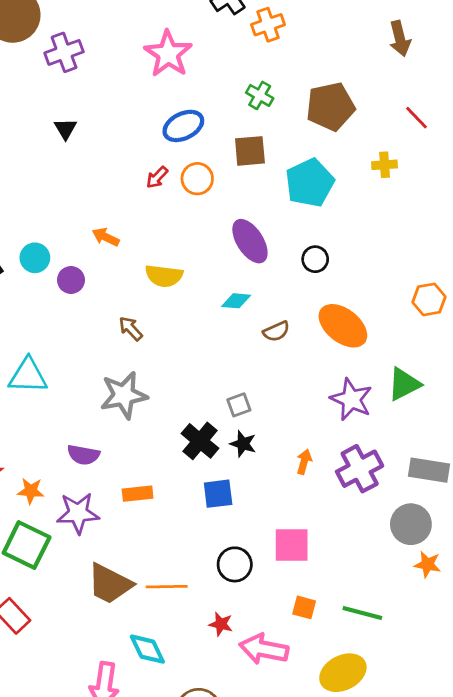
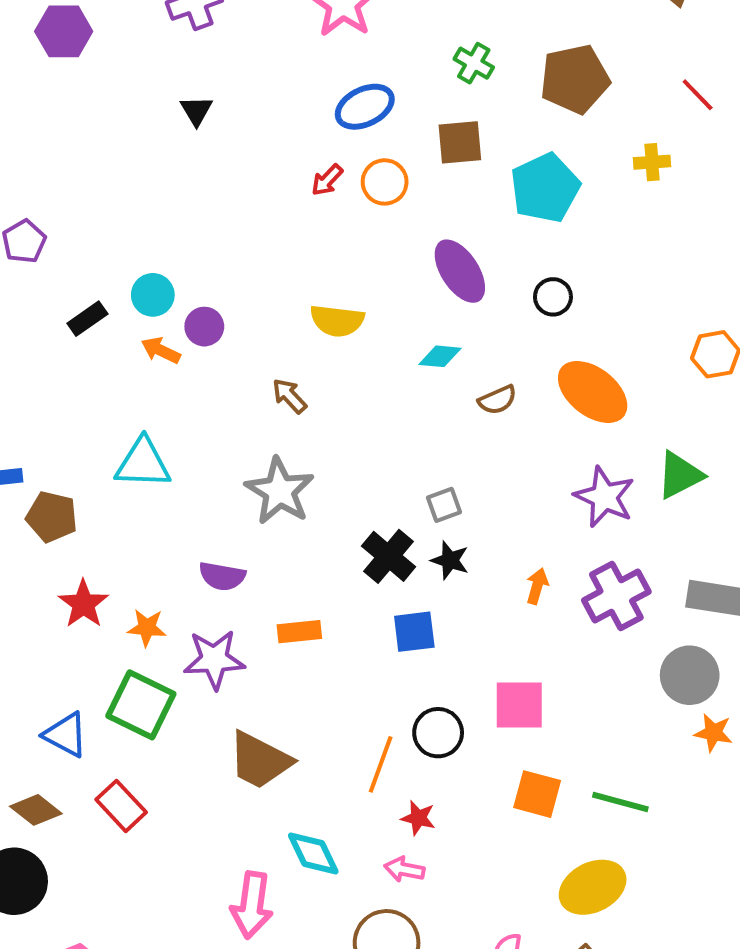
orange arrow: (106, 237) -> (161, 350), moved
gray star: (124, 395) -> (280, 491), turned -30
orange line: (167, 587) -> (381, 764), moved, turned -69
orange square: (304, 607) -> (537, 794), size x1.4
pink arrow: (264, 649) -> (404, 869), moved, size x0.6

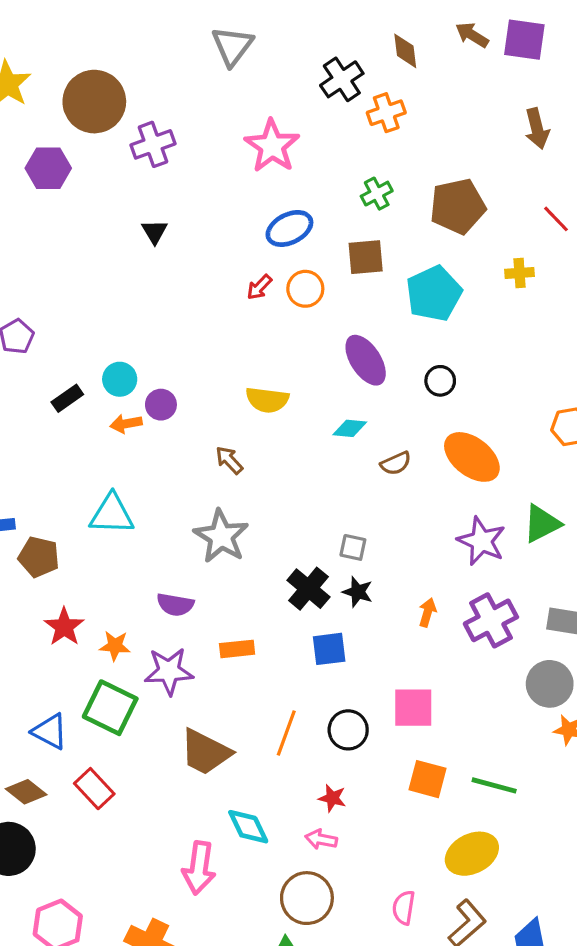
green cross: (474, 63) -> (377, 194), turned 32
orange arrow: (161, 350) -> (126, 424), turned -36
gray square: (444, 505) -> (353, 547), turned 32
orange line: (381, 764) -> (286, 733), moved

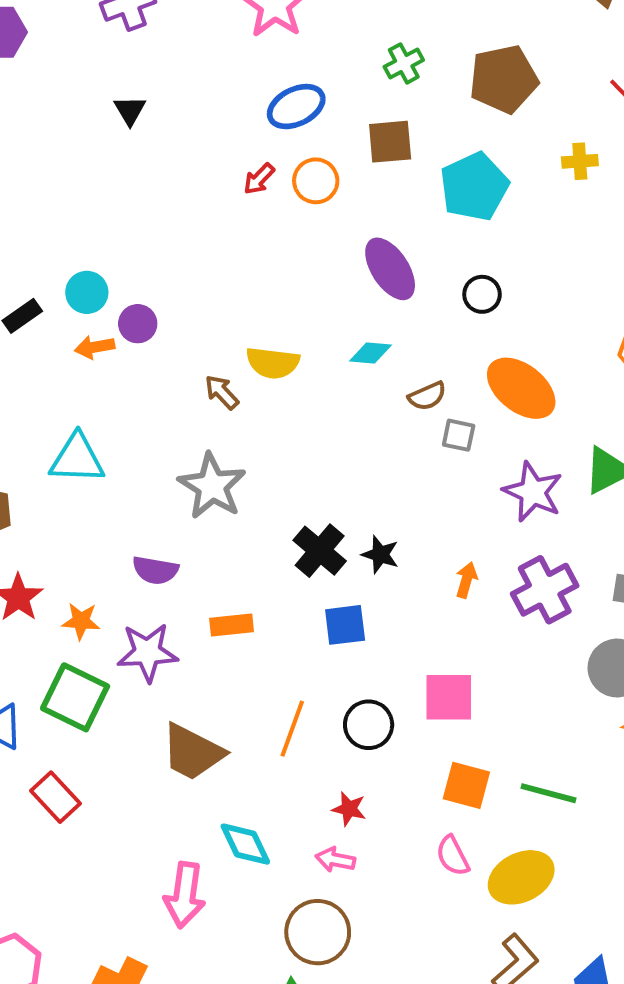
yellow semicircle: (267, 400) -> (273, 363), moved
gray square: (353, 547) -> (459, 435), moved
pink semicircle: (404, 908) -> (453, 856), moved, turned -36

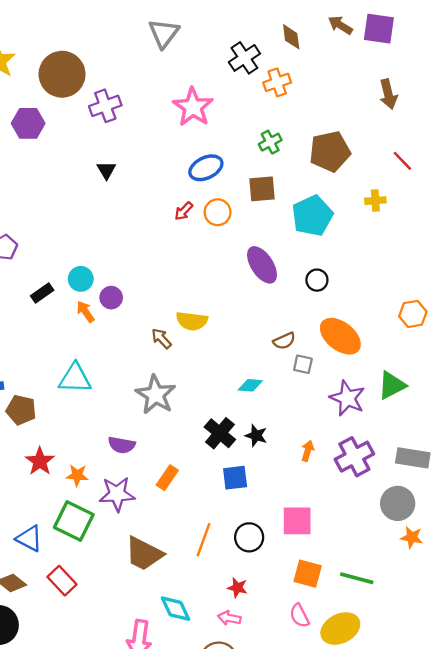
orange arrow: (95, 347) -> (85, 312), turned 65
cyan diamond: (371, 353) -> (250, 385), moved
orange rectangle: (232, 625) -> (167, 478), turned -50

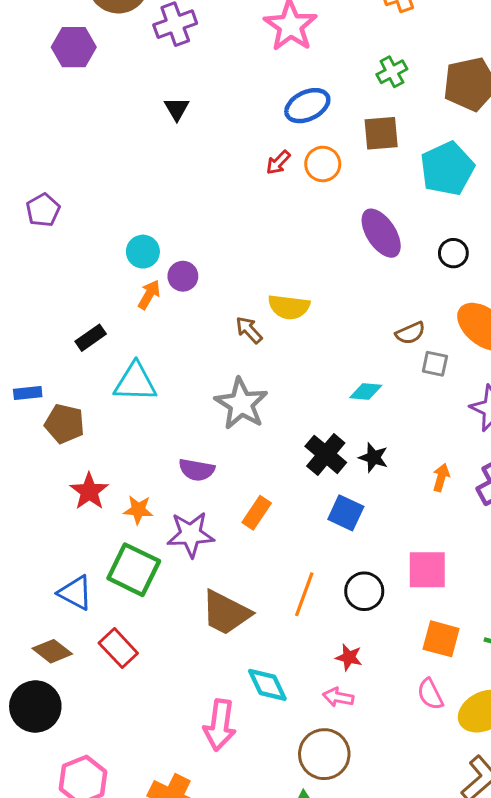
black rectangle: (42, 293) -> (91, 338), moved
orange arrow: (85, 312) -> (149, 295), turned 65
blue square: (235, 478) -> (346, 513), turned 32

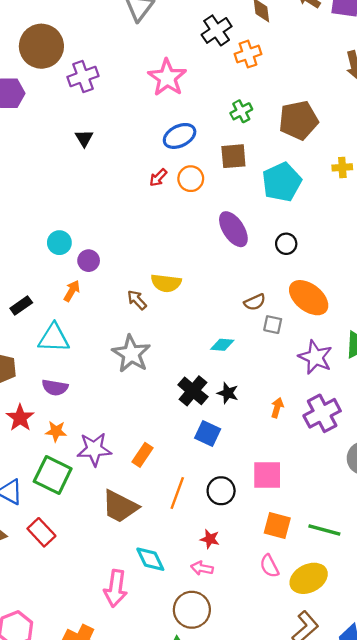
orange arrow: (149, 295) -> (72, 291), moved
purple semicircle: (197, 470) -> (55, 387), moved
orange rectangle: (257, 513) -> (142, 455), moved

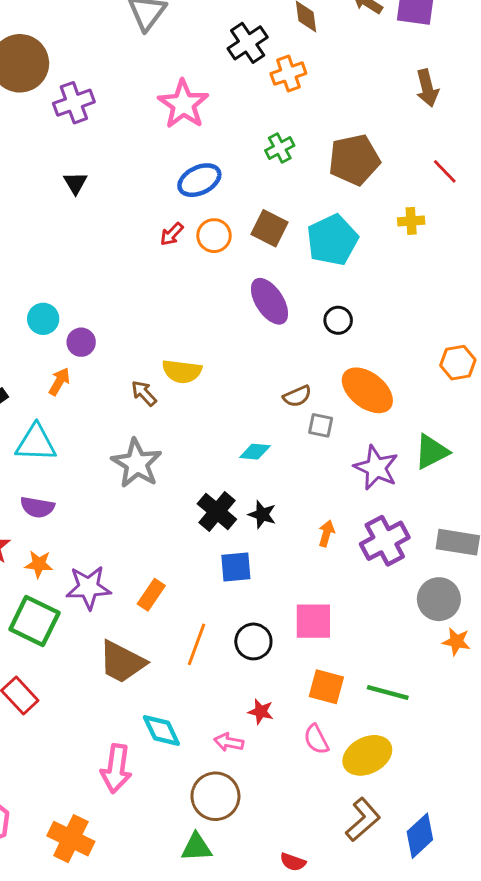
brown square: (233, 156) -> (269, 228), moved, turned 32
blue square: (208, 433) -> (236, 567), turned -30
red star: (210, 539) -> (261, 712), moved

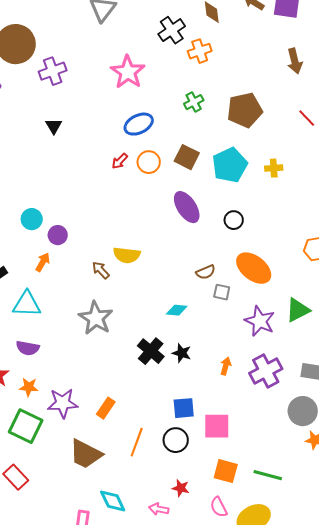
yellow cross: (411, 221) -> (274, 168), moved
blue square: (236, 567) -> (184, 408), moved

